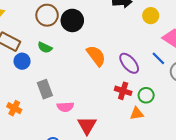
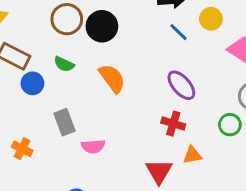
orange semicircle: (96, 56) -> (112, 78), moved
blue line: (158, 58) -> (179, 32), moved
green circle: (146, 95) -> (230, 125), moved
red triangle: (87, 125) -> (159, 172), moved

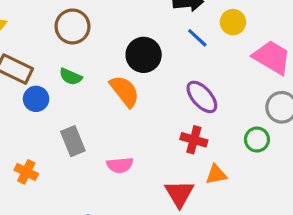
black circle: (102, 26) -> (144, 55), moved
pink semicircle: (93, 146) -> (120, 165), moved

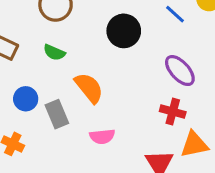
orange semicircle: (125, 91) -> (89, 88), moved
blue circle: (36, 99) -> (26, 99), moved
orange triangle: (216, 174) -> (194, 144), size x1.4

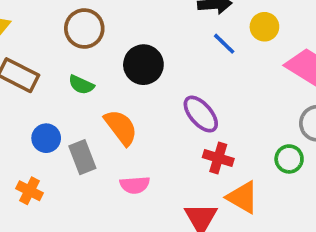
black circle: (124, 31) -> (143, 65), moved
purple ellipse: (180, 71) -> (201, 114), moved
orange triangle: (194, 144) -> (243, 197), turned 40

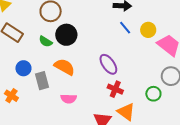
yellow circle: (264, 27) -> (148, 30), moved
black circle: (143, 65) -> (66, 35), moved
orange semicircle: (121, 127) -> (64, 67), turned -30

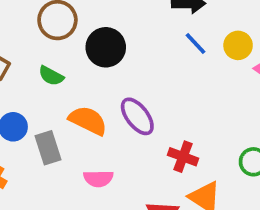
black circle: (66, 35) -> (106, 47), moved
purple ellipse: (108, 64) -> (137, 116), moved

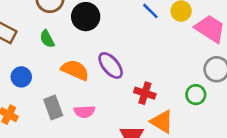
green semicircle: (51, 76) -> (47, 39), turned 36
gray rectangle: (48, 148) -> (53, 108), moved

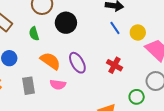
red cross: (145, 93) -> (114, 65), moved
pink semicircle: (84, 112) -> (58, 85), moved

